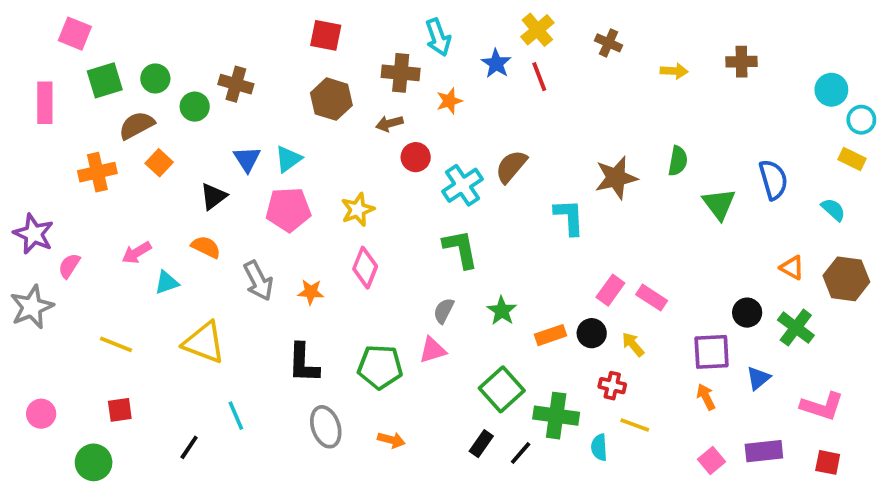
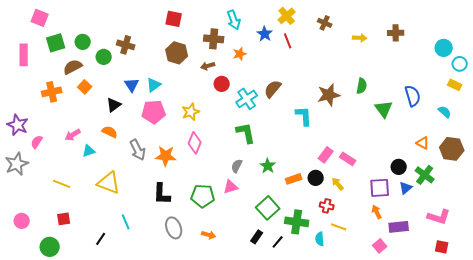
orange star: (311, 292) -> (166, 156), size x1.5
blue triangle: (758, 378) -> (406, 188), moved
purple rectangle: (764, 451) -> (399, 227), moved

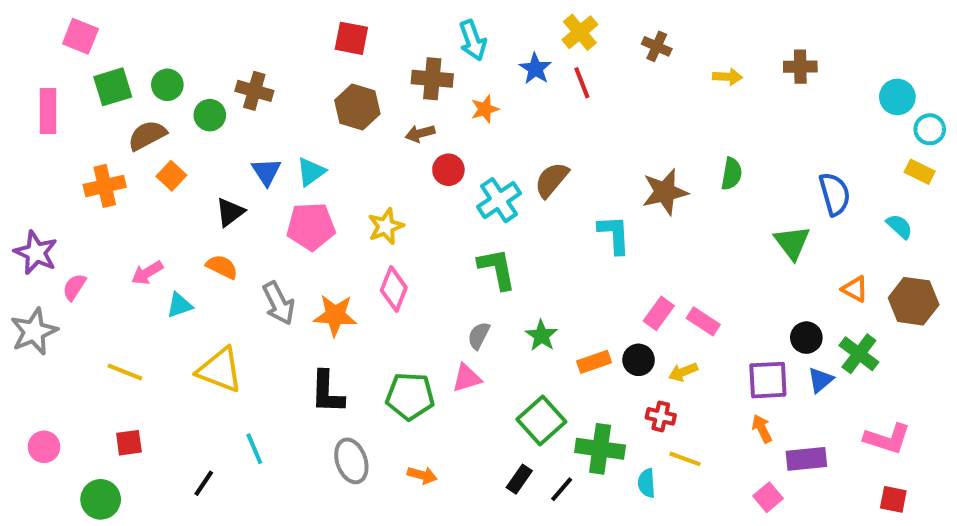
green triangle: (384, 109) -> (792, 243), moved
yellow arrow: (338, 184) -> (683, 372), turned -72

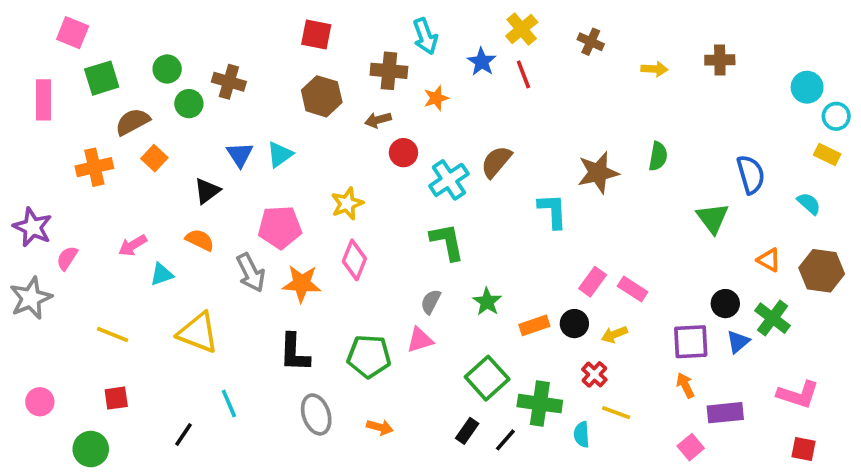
green circle: (167, 85) -> (167, 69), moved
pink pentagon: (311, 226) -> (280, 227), moved
red cross: (661, 416) -> (594, 374), turned 30

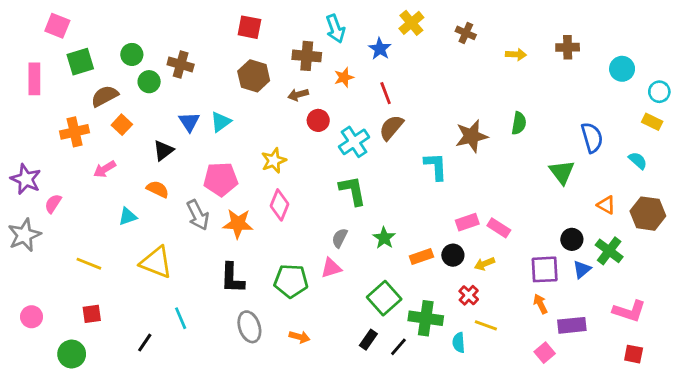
red line: (523, 74) -> (386, 93), moved
cyan circle: (807, 87) -> (622, 69), moved
pink arrow: (133, 245) -> (105, 169), moved
pink rectangle: (593, 282) -> (467, 222), turned 35

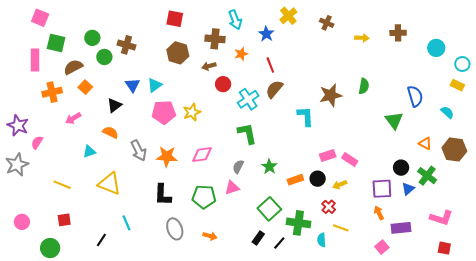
green square: (80, 62) -> (56, 43), turned 30
pink rectangle: (34, 79) -> (35, 60), moved
pink pentagon: (221, 179) -> (164, 112), moved
pink diamond: (279, 205) -> (202, 155), moved, turned 60

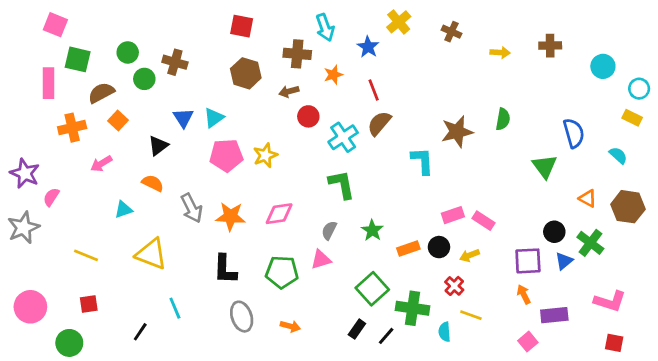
pink circle: (22, 222) -> (30, 307), size x1.5

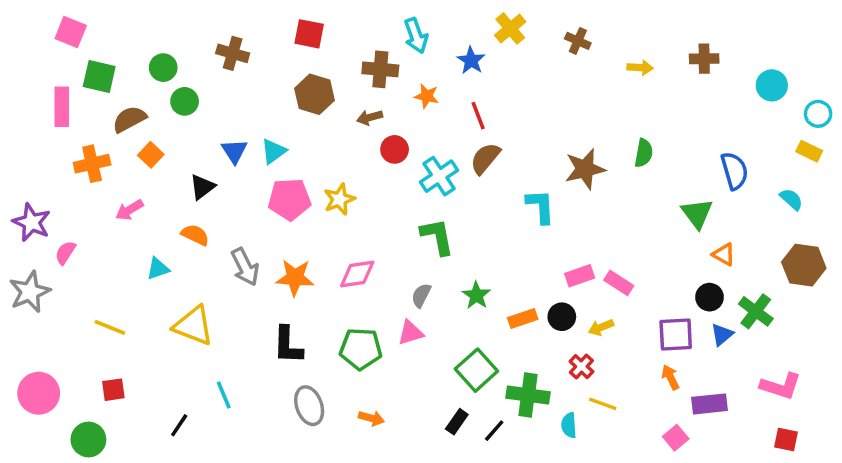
brown cross: (175, 62) -> (233, 53), moved
orange star: (333, 75) -> (427, 96), turned 30
orange triangle: (588, 198) -> (724, 254), moved

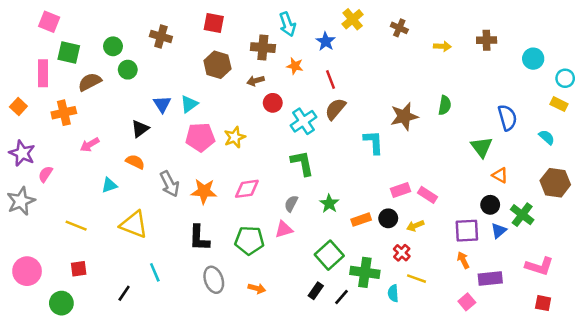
orange square: (151, 155) -> (18, 107), moved

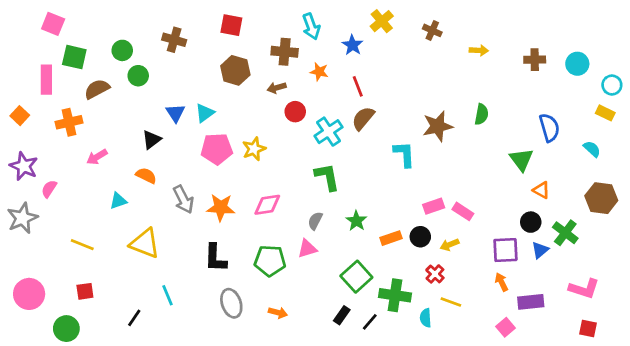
brown cross: (487, 40) -> (535, 60), moved

